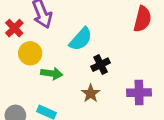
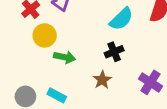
cyan semicircle: (81, 39) -> (121, 19), moved
purple cross: (139, 93) -> (150, 82), turned 30

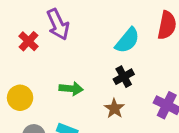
yellow circle: (45, 35) -> (20, 98), moved

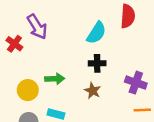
black cross: (124, 77) -> (97, 63), turned 35
yellow circle: (20, 98) -> (28, 90), moved

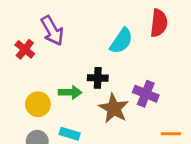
black cross: (97, 63) -> (98, 78), moved
purple cross: (136, 83) -> (146, 94), moved
brown star: (93, 91) -> (114, 108), size x1.5

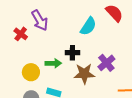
red semicircle: (159, 23) -> (114, 13), turned -48
purple cross: (146, 94) -> (106, 63), turned 30
brown star: (114, 108) -> (84, 74), turned -30

